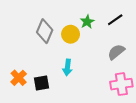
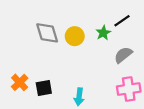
green star: (87, 22) -> (103, 33), moved
gray diamond: (45, 31) -> (47, 33), turned -40
cyan arrow: (67, 67) -> (79, 97), moved

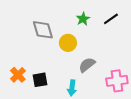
green star: (103, 33) -> (83, 19), moved
yellow circle: (75, 36) -> (68, 43), moved
gray semicircle: (123, 55) -> (87, 65), moved

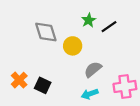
black line: (111, 19) -> (109, 27), moved
black square: (40, 80) -> (43, 85), turned 35
cyan arrow: (72, 88) -> (90, 94), moved, turned 63

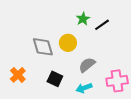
gray diamond: (46, 32) -> (43, 47), moved
black square: (43, 85) -> (55, 79), moved

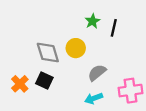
black line: (102, 25) -> (114, 28), turned -42
black square: (55, 79) -> (44, 80), moved

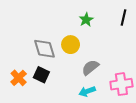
black line: (114, 28) -> (124, 18), moved

